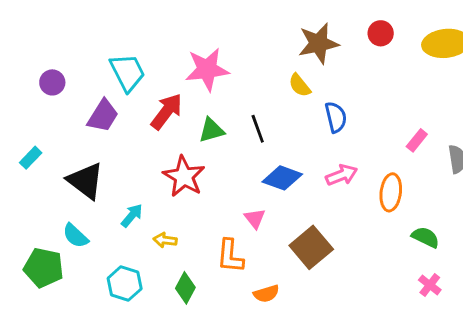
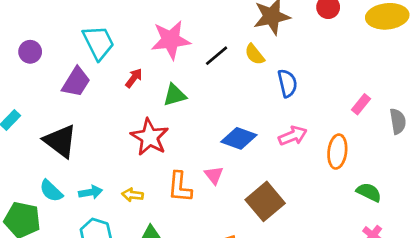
red arrow: (167, 111) -> (134, 78), size x0.6
black line: (258, 129) -> (217, 56), moved, turned 70
cyan arrow: (132, 216) -> (91, 192), moved, turned 40
orange L-shape: (230, 256) -> (180, 187), moved

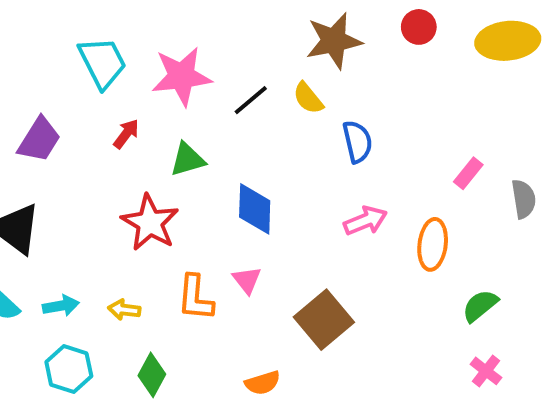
cyan trapezoid: (98, 43) -> (102, 63), moved
blue diamond: (239, 138) -> (255, 209), moved, turned 72
green semicircle: (369, 192) -> (480, 306), turned -65

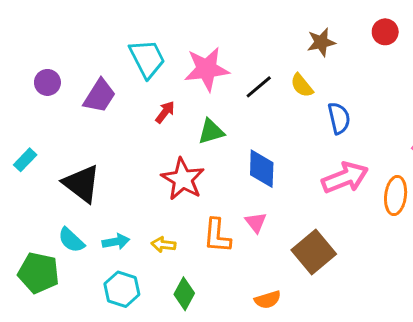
brown star: (334, 41) -> (321, 42), size x0.7
purple trapezoid: (39, 140) -> (100, 96), moved
pink arrow: (365, 221) -> (345, 178), size x1.4

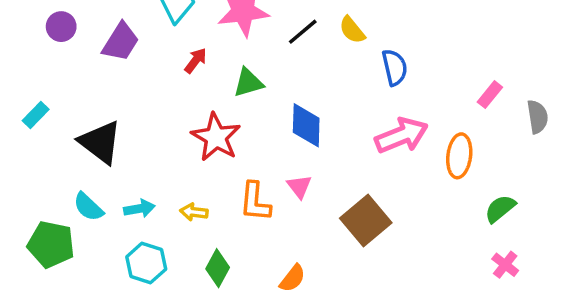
orange semicircle: (268, 300) -> (293, 278), moved, turned -35

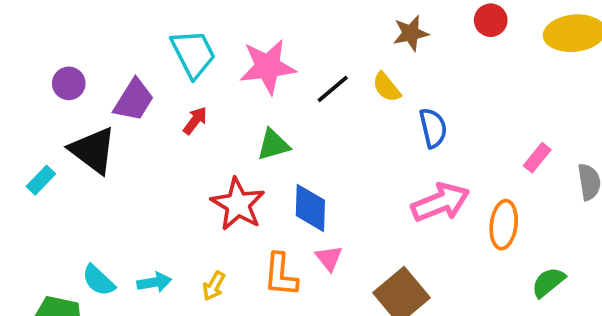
red arrow: (196, 61) -> (195, 121), moved
blue diamond: (306, 125) -> (310, 208), moved
black triangle: (100, 142) -> (93, 150), moved
yellow arrow: (194, 212) -> (214, 286), turned -68

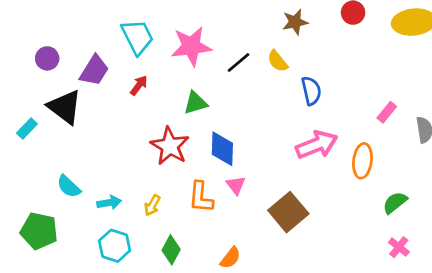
cyan semicircle: (99, 280) -> (69, 186), moved

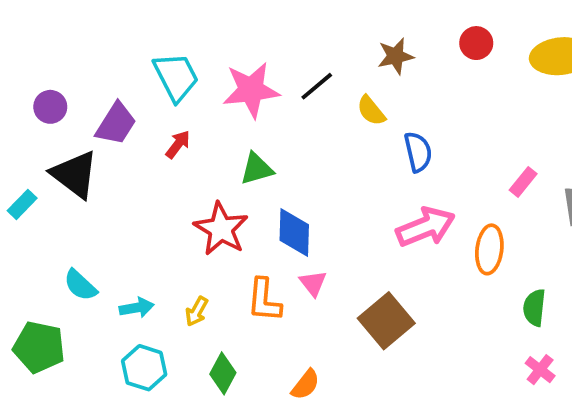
black line: (239, 62) -> (317, 86), moved
green semicircle: (395, 203) -> (534, 308), turned -45

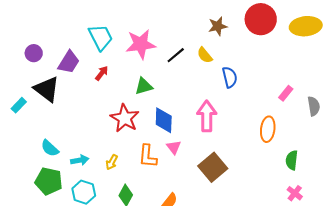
red circle: (476, 43) -> (261, 19), size x1.8
black line: (317, 86) -> (176, 55), moved
pink arrow: (426, 227) -> (207, 116), moved, turned -68
green pentagon: (39, 347) -> (49, 181), moved

